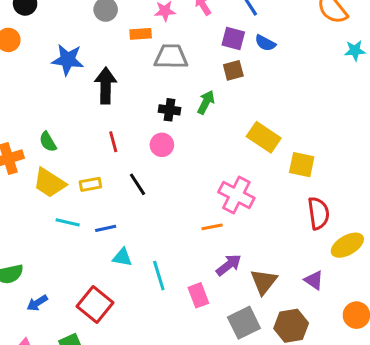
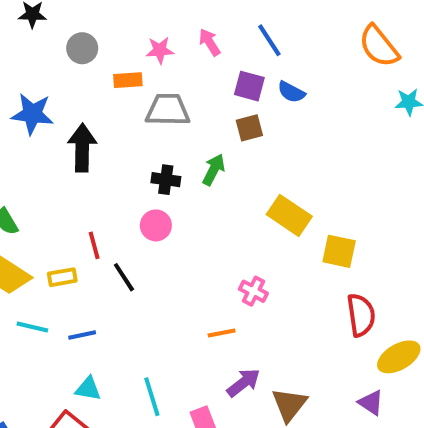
red line: (113, 142) -> (94, 245), moved
pink cross: (236, 195) -> (253, 291), size x0.6
cyan triangle: (122, 257) -> (88, 389), moved
purple triangle: (314, 280) -> (371, 403), moved

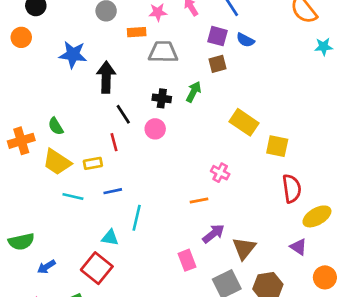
black line: (124, 277) -> (123, 114), moved
blue line: (82, 335) -> (113, 191), moved
cyan line: (152, 397) -> (137, 218), moved, turned 30

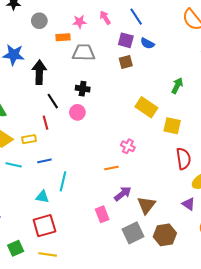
green arrow: (194, 92) -> (177, 86), moved
red square: (97, 268) -> (44, 226), moved, turned 35

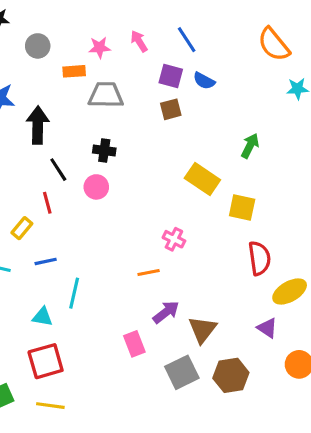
yellow rectangle: (29, 139) -> (22, 228), turned -40

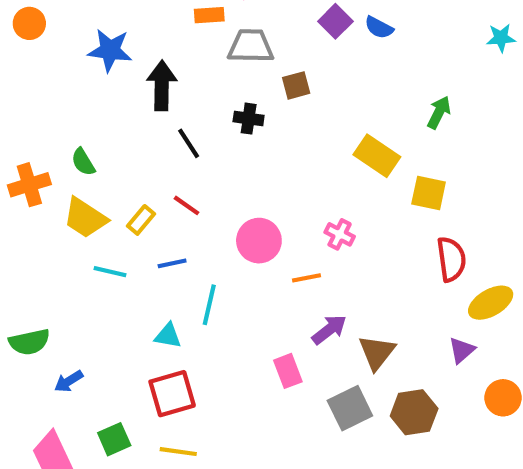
purple square: (171, 76) -> (335, 21), turned 30
brown square: (171, 109) -> (296, 85), moved
pink circle: (96, 187) -> (259, 241), moved, size x1.4
red line: (47, 203) -> (187, 205), moved, turned -40
purple triangle: (267, 328) -> (462, 350), turned 45

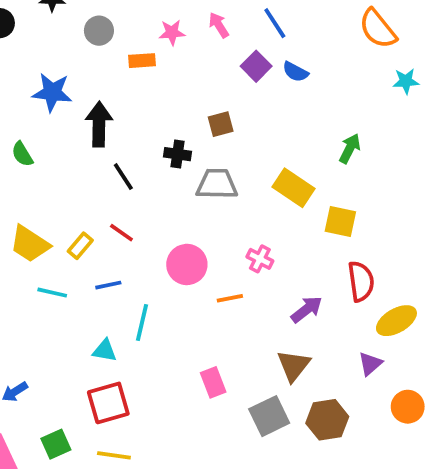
gray trapezoid: (251, 46) -> (217, 184), moved
green semicircle: (83, 162) -> (22, 154), moved
purple arrow: (329, 330) -> (307, 309), moved

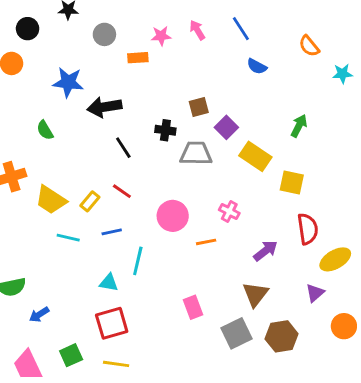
orange semicircle: (378, 29) -> (309, 46), moved, size x0.7
purple square: (256, 66) -> (226, 127), moved
black arrow: (99, 124) -> (104, 107), turned -100

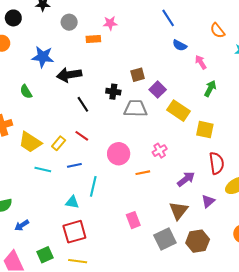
pink arrow: (197, 30) -> (201, 62), moved
pink cross: (229, 212) -> (160, 151), turned 32
purple triangle: (315, 293) -> (208, 201), moved

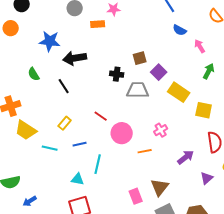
black line: (83, 104) -> (64, 86), moved
red line: (82, 136) -> (101, 116), moved
yellow trapezoid: (30, 142) -> (26, 130), moved
brown triangle: (179, 211) -> (160, 187), moved

